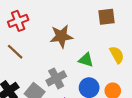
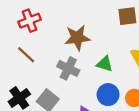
gray cross: (56, 78) -> (68, 68), moved, turned -36

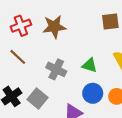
brown star: (77, 38) -> (54, 27), moved

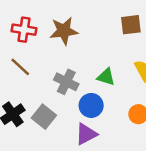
red cross: (21, 26) -> (24, 30), turned 30
blue circle: (93, 93) -> (91, 105), moved

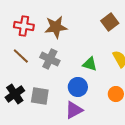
brown square: (131, 25) -> (110, 22), turned -30
gray cross: (66, 82) -> (50, 59), moved
gray square: (44, 117) -> (40, 96), turned -30

